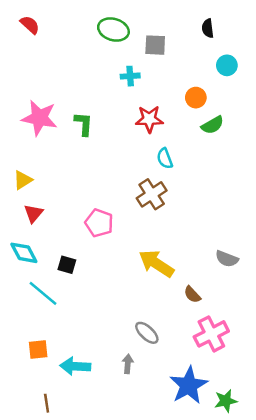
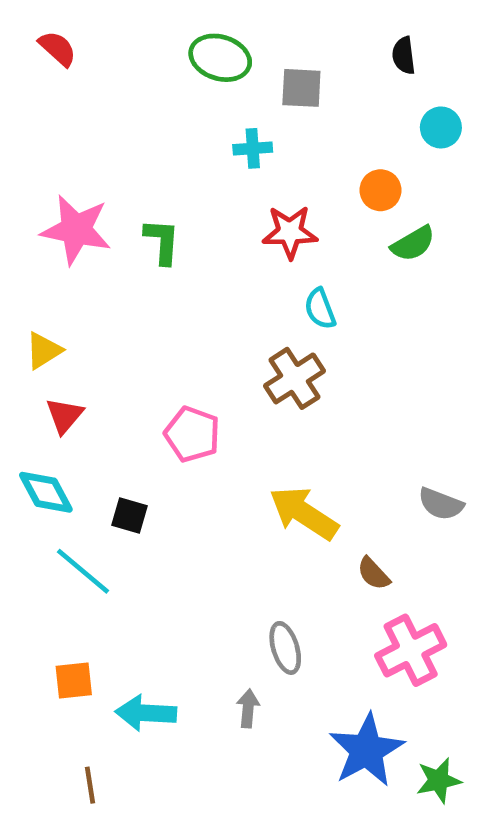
gray ellipse: (147, 333) -> (285, 648), turned 30

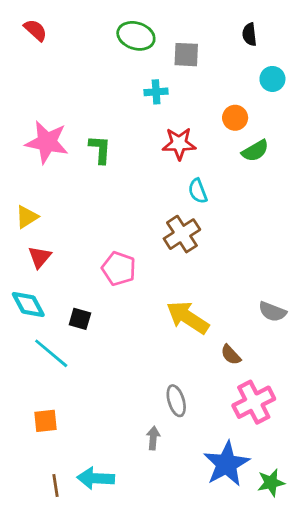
cyan arrow: (146, 713) -> (96, 478), moved

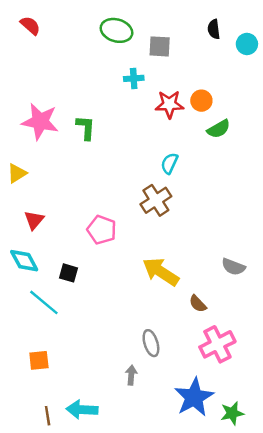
cyan circle: (272, 79) -> (247, 44), moved
red star: (179, 144) -> (169, 104), moved
cyan semicircle: (198, 191) -> (169, 163), turned 45
yellow triangle: (27, 217) -> (17, 173), moved

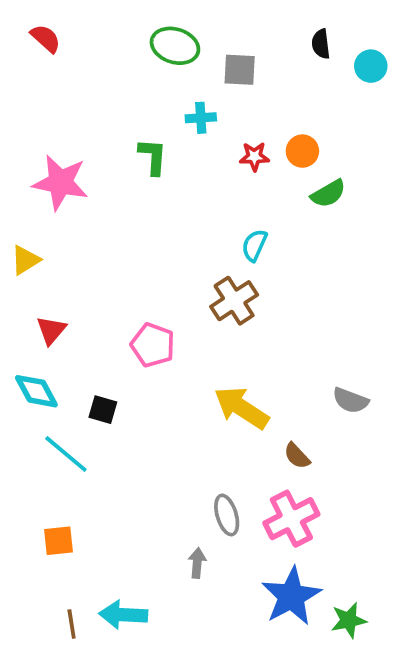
red star: (169, 104) -> (254, 157), size x0.7
green L-shape: (86, 128) -> (153, 157), moved
pink cross: (217, 344) -> (291, 519), moved

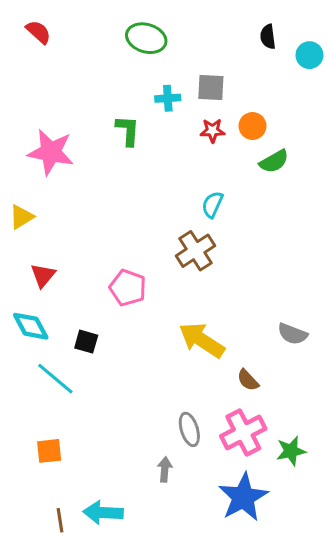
gray square: (240, 70) -> (211, 87), moved
green star: (349, 620) -> (291, 451), moved

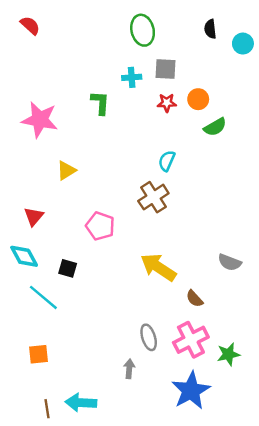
green ellipse: (146, 38) -> (143, 30), moved, turned 60
yellow triangle: (21, 217) -> (66, 170), moved

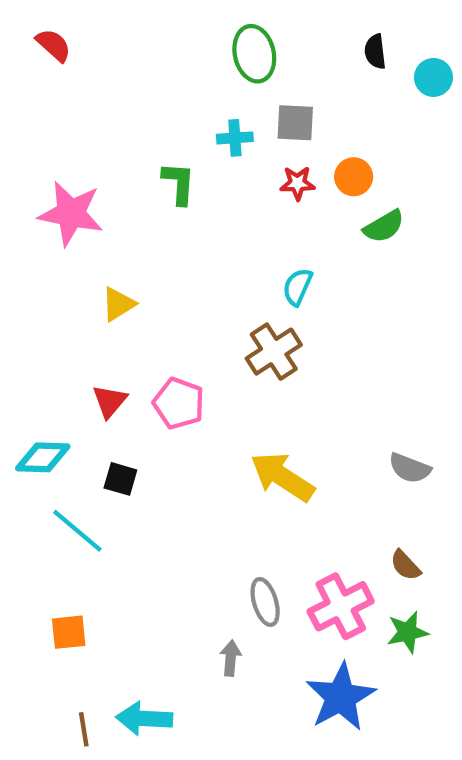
red triangle: (34, 216) -> (110, 401), moved
cyan diamond: (24, 256) -> (43, 457), turned -60
brown semicircle: (195, 299) -> (405, 565), moved

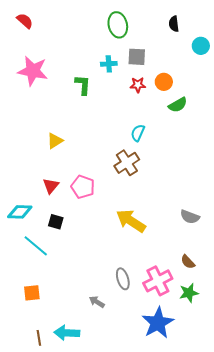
cyan circle: (433, 77) -> (201, 46), moved
pink star: (71, 213) -> (33, 71), moved
gray arrow: (231, 658) -> (97, 302), moved, turned -63

